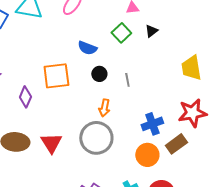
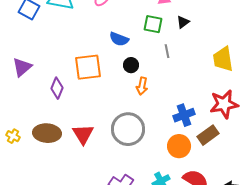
green square: (121, 33) -> (153, 24), turned -36
gray line: (127, 80) -> (167, 51), moved
orange arrow: (104, 108) -> (142, 86), moved

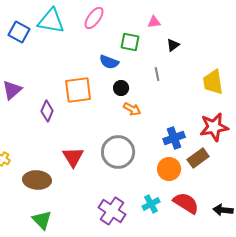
green square: (153, 24) -> (130, 42), moved
orange arrow: (142, 86) -> (132, 109), turned -72
brown ellipse: (47, 133) -> (37, 180), moved

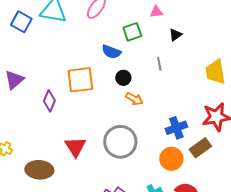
green square: (130, 42) -> (132, 32), turned -30

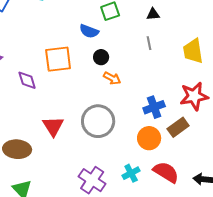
black triangle: (175, 35) -> (153, 14), turned 32
gray line: (159, 64) -> (149, 43), moved
purple diamond: (49, 101) -> (27, 80), turned -40

